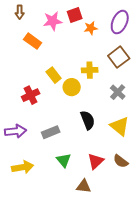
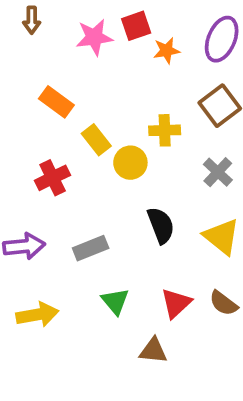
orange rectangle: (33, 41) -> (56, 102), moved

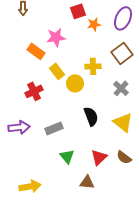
pink star: (94, 37) -> (56, 37), moved
yellow arrow: (37, 315) -> (30, 186), moved

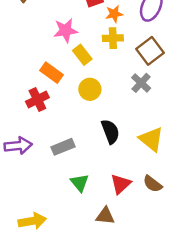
orange rectangle: (36, 51) -> (52, 73), moved
yellow cross: (93, 66) -> (113, 38), moved
yellow rectangle: (57, 71) -> (82, 55), moved
gray cross: (121, 88) -> (141, 83), moved

